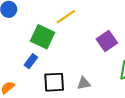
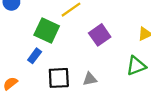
purple square: (107, 41) -> (100, 35), moved

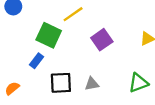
green triangle: (136, 66) -> (138, 83), moved

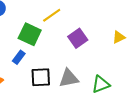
green triangle: (138, 83) -> (101, 84), moved
gray triangle: (92, 84) -> (69, 78), size x1.5

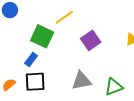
black square: (41, 77) -> (35, 82), moved

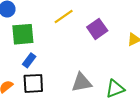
green square: (42, 36) -> (23, 34), moved, turned -30
purple square: (91, 40) -> (97, 29), moved

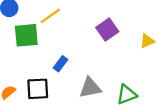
yellow line: (64, 16) -> (50, 16), moved
blue rectangle: (29, 60) -> (61, 64), moved

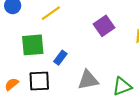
green square: (26, 35) -> (33, 45), moved

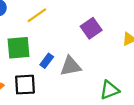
gray triangle: (88, 80) -> (70, 66), moved

